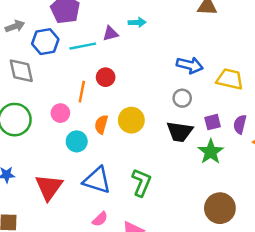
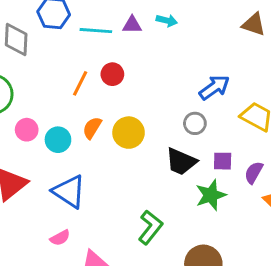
blue arrow: (190, 65) -> (214, 87), turned -65
pink circle: (60, 113) -> (27, 130), moved
green L-shape: (141, 183) -> (150, 227), moved

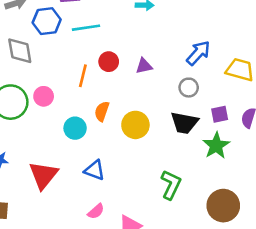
purple triangle: (132, 25) -> (144, 66), moved
pink circle: (27, 130) -> (44, 96), moved
yellow circle: (129, 133) -> (135, 125), moved
blue triangle: (69, 192) -> (95, 170), size x0.7

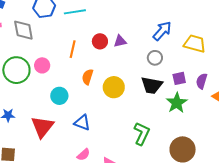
red circle: (109, 62) -> (100, 41), moved
cyan circle: (75, 128) -> (59, 96), moved

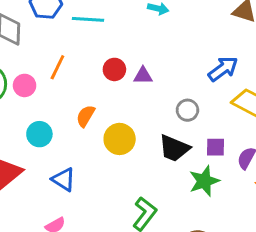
blue arrow: (162, 31) -> (223, 69), moved
orange line: (73, 49) -> (57, 67), moved

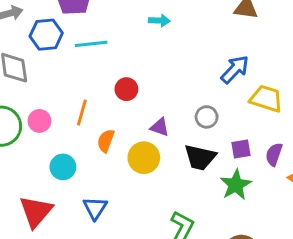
orange line: (57, 67) -> (82, 113), moved
purple triangle: (143, 76) -> (160, 127), moved, turned 30
blue triangle: (64, 179) -> (95, 208), turned 40

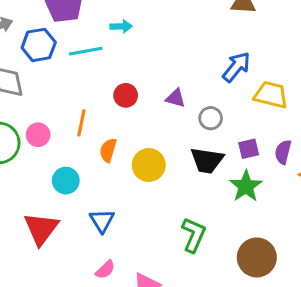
cyan arrow: (159, 21) -> (121, 26), moved
purple triangle: (160, 127) -> (175, 98), moved

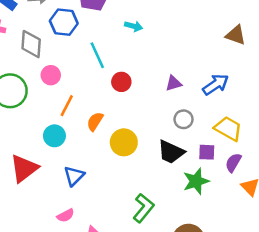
cyan line: (86, 51) -> (97, 55), moved, turned 60
yellow trapezoid: (271, 95) -> (228, 129), moved
purple triangle: (175, 98) -> (174, 83), moved, turned -48
orange line: (81, 123) -> (67, 106), moved
pink circle: (38, 135) -> (51, 75), moved

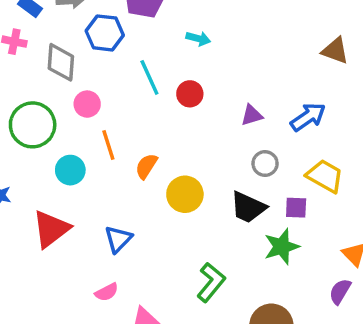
red circle: (121, 82) -> (190, 94), moved
orange line: (67, 106) -> (108, 145), turned -45
cyan circle: (54, 136) -> (70, 170), moved
purple semicircle: (233, 163) -> (340, 291), moved

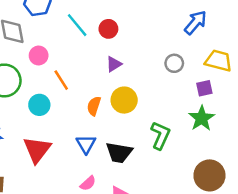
purple triangle: (252, 115) -> (114, 64), moved
orange semicircle: (146, 166) -> (94, 106), moved
black trapezoid: (248, 207) -> (119, 153), moved
green L-shape: (211, 282) -> (160, 135), moved

